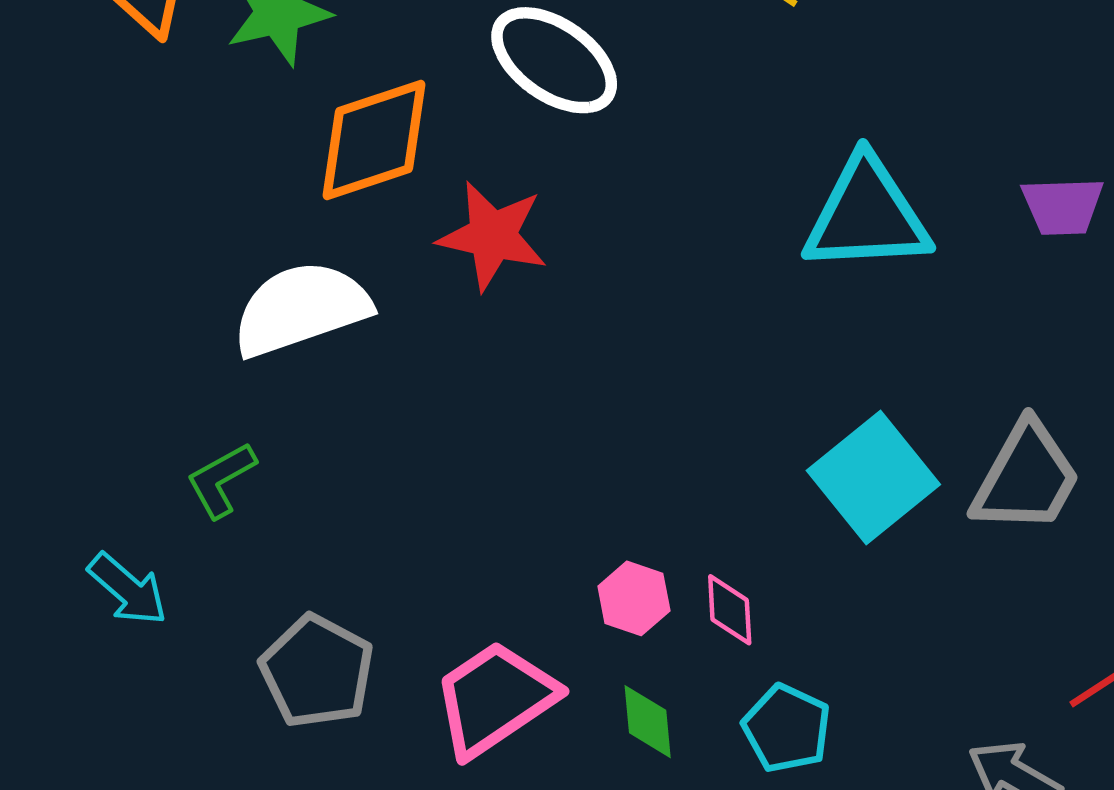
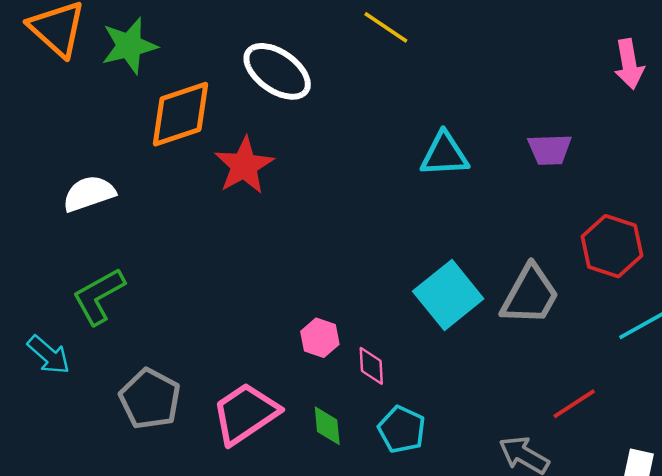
cyan triangle: (867, 215) -> (445, 154), size x0.7
red star: (493, 236) -> (244, 165), turned 30
white semicircle: (301, 309) -> (89, 194), moved, size x0.7
green L-shape: (221, 480) -> (99, 296), size x1.4
pink hexagon: (634, 598) -> (320, 338), moved

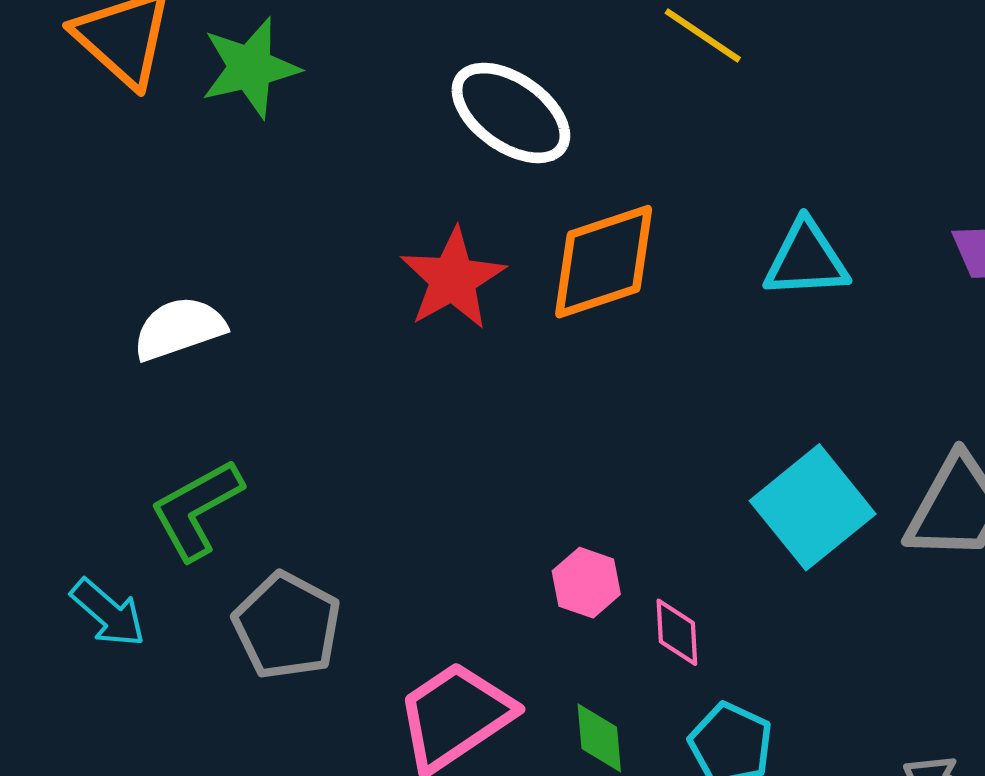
orange diamond: (181, 114) -> (604, 262), moved
gray pentagon: (150, 399) -> (287, 626), moved

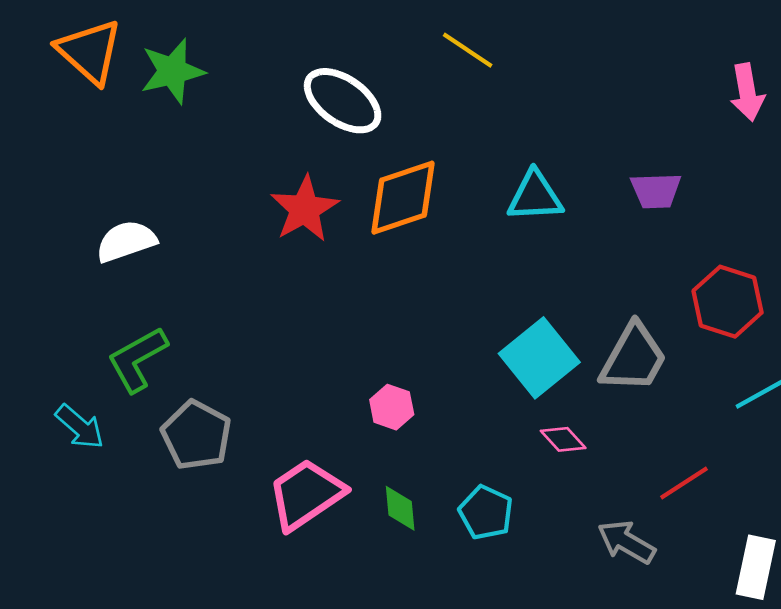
pink diamond: (677, 632) -> (563, 439), moved, turned -39

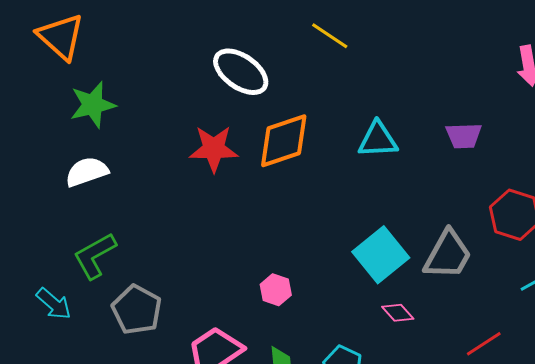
green star: (172, 71) -> (93, 105), moved
red star: (305, 209) -> (214, 149), turned 30

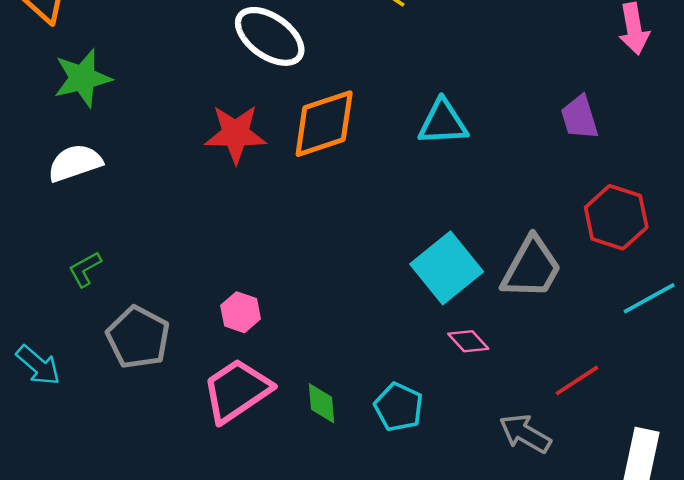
purple trapezoid: (464, 136) -> (580, 117), moved, turned 75
green L-shape: (95, 256) -> (85, 269), size x0.6
pink hexagon: (276, 290) -> (241, 312), moved
cyan arrow: (54, 304) -> (38, 365), moved

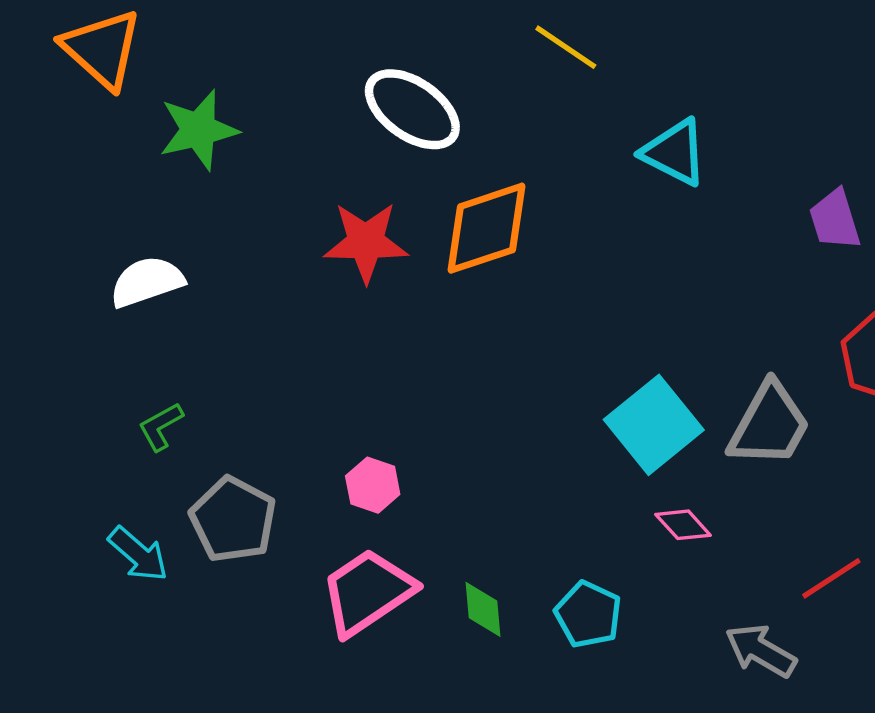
green star: (82, 78) -> (199, 130), moved
cyan triangle: (443, 122) -> (674, 152), moved, turned 30
cyan arrow: (38, 365) -> (138, 554), moved

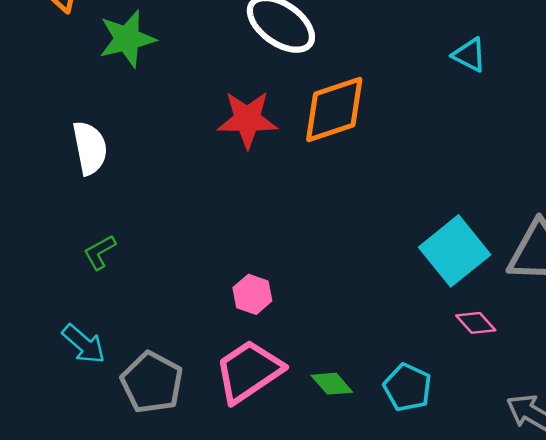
cyan triangle: (674, 152) -> (470, 55), size x0.7
white semicircle: (147, 282) -> (90, 148), turned 98
gray pentagon: (233, 520) -> (152, 382), moved
green diamond: (483, 609) -> (332, 384), turned -36

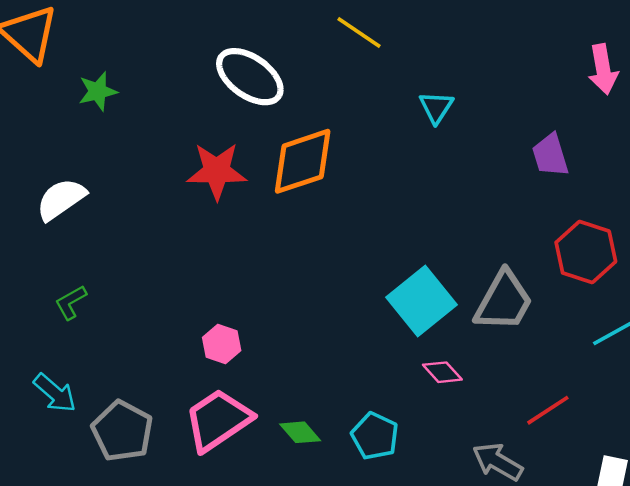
green star: (127, 39) -> (98, 91), size x0.7
cyan triangle: (470, 55) -> (436, 107), turned 36
white semicircle: (90, 148) -> (61, 199), turned -114

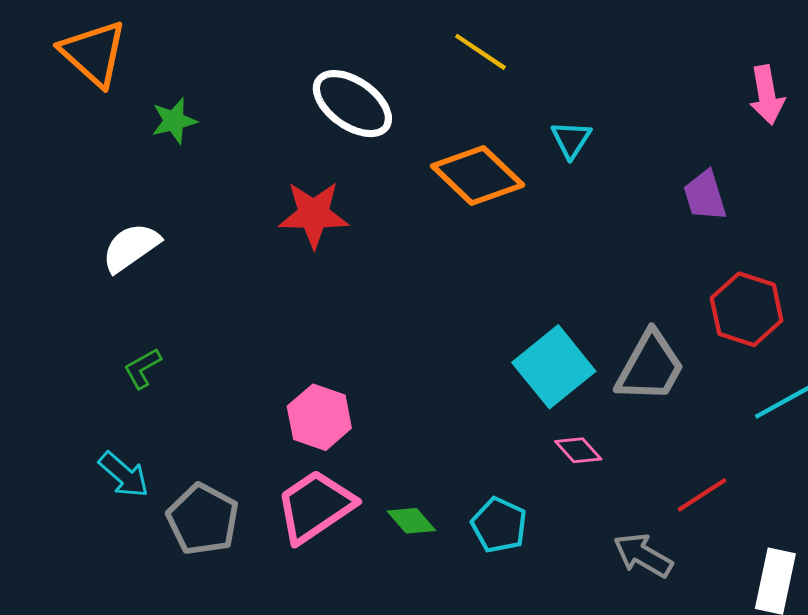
orange diamond: (303, 161) -> (478, 176), moved, turned 62
pink hexagon: (222, 344) -> (319, 417), size x1.4

